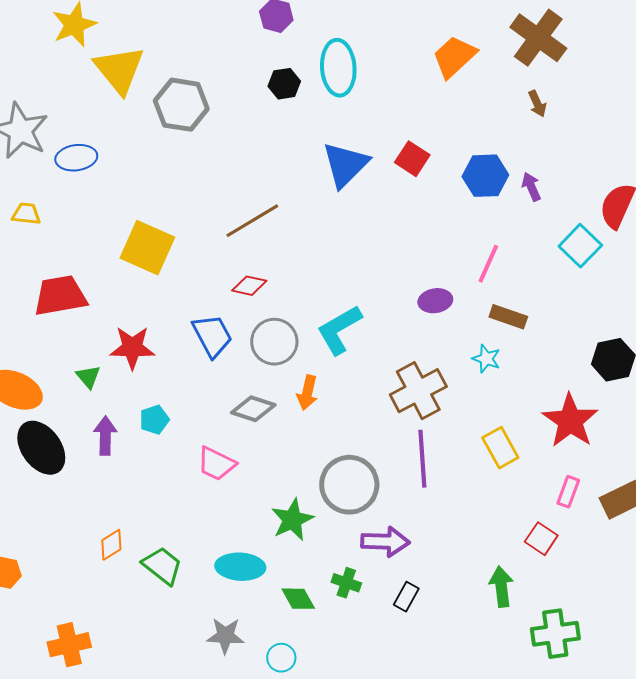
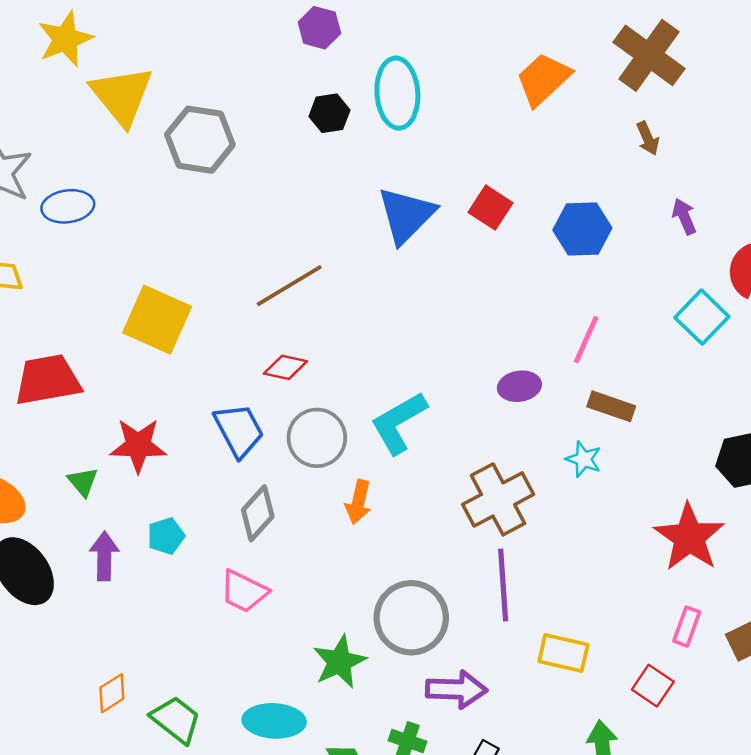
purple arrow: (531, 187) -> (684, 216), moved
gray diamond: (253, 409) -> (258, 513), moved, turned -66
yellow rectangle: (500, 448) -> (563, 653), moved, turned -48

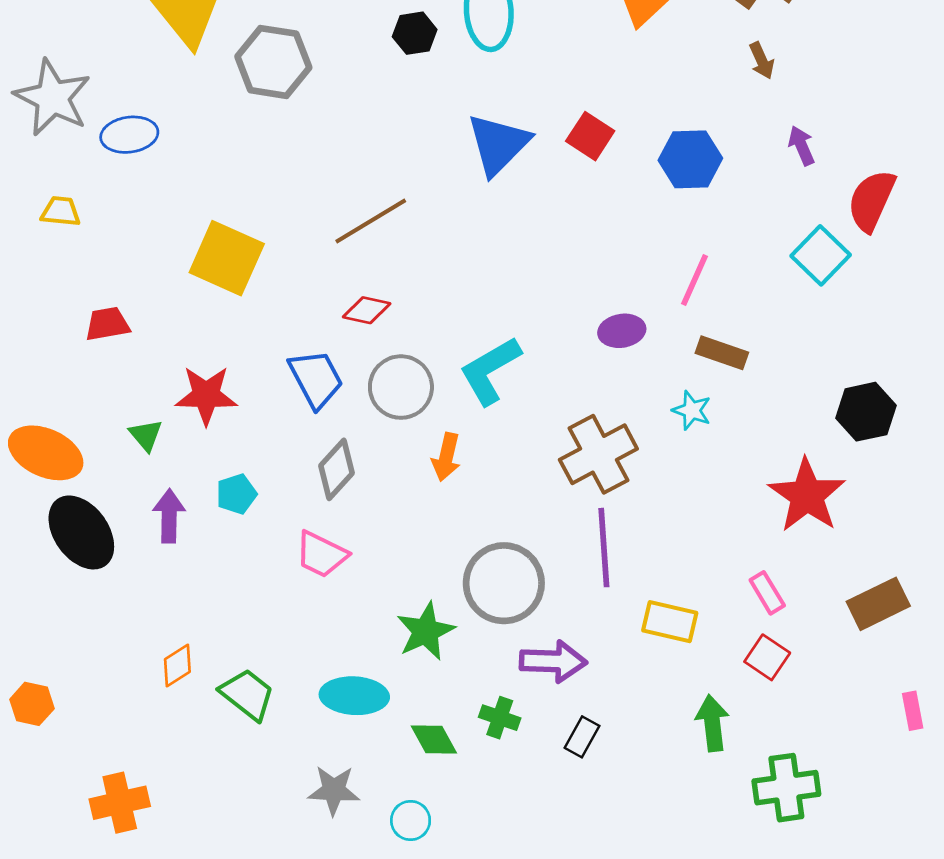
red trapezoid: (48, 380) -> (107, 324), size x0.6
pink rectangle: (687, 627) -> (767, 593), moved, turned -51

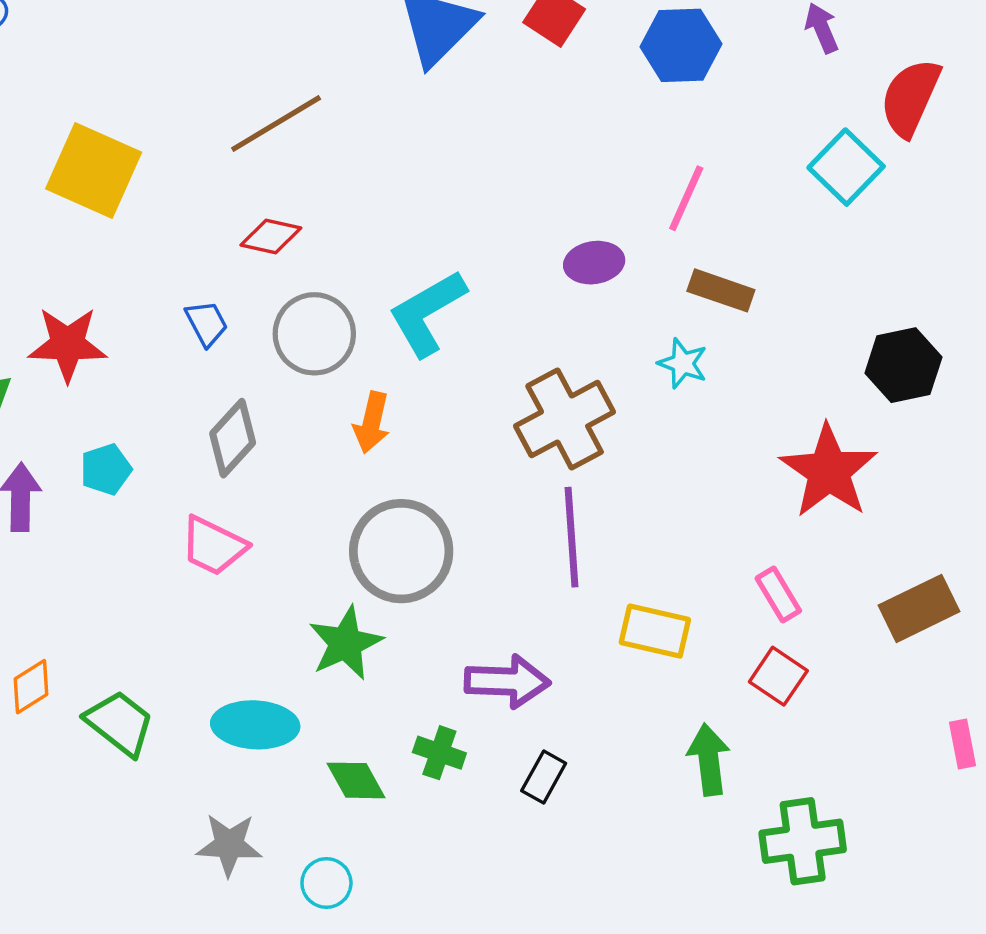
blue trapezoid: (316, 379) -> (207, 323), size x0.6
gray circle: (504, 583) -> (401, 551), moved

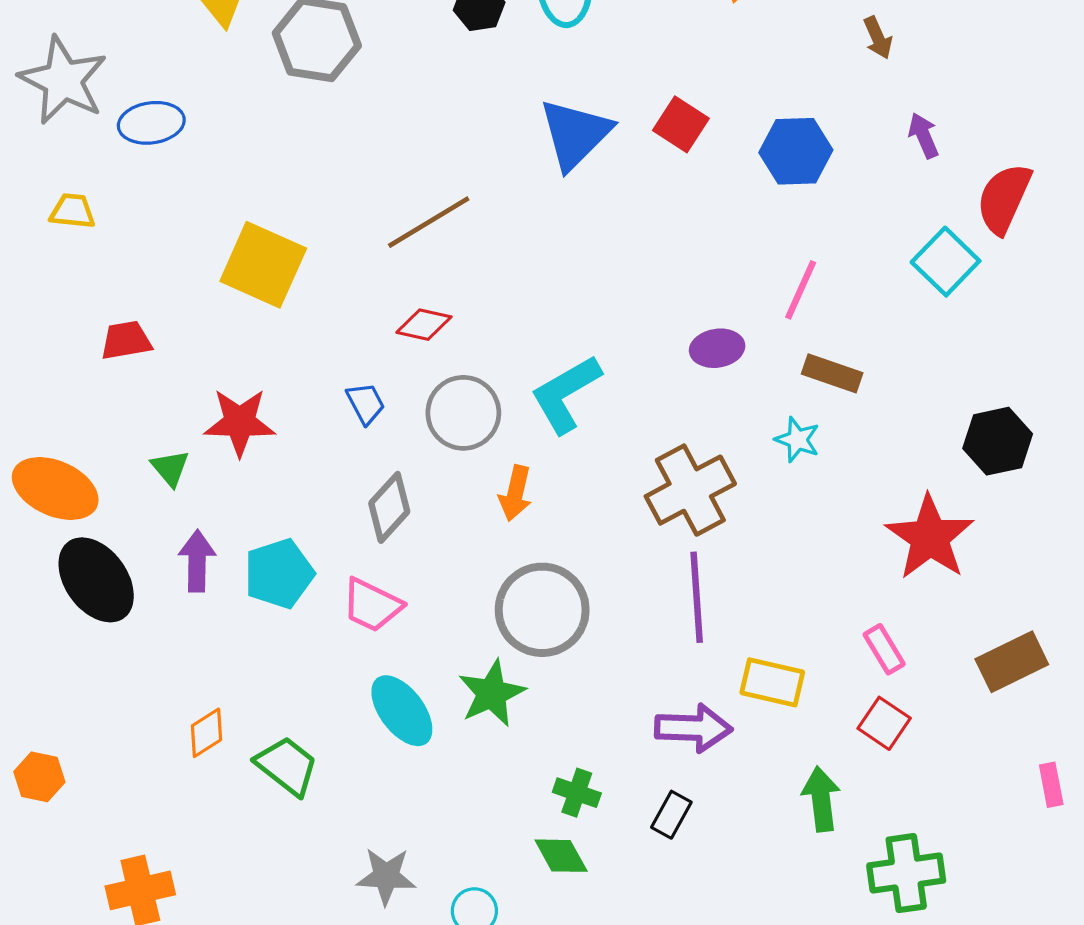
cyan pentagon: (106, 469) -> (279, 574), moved, size x1.5
purple arrow: (507, 681) -> (693, 728), moved
cyan ellipse: (255, 725) -> (402, 711), moved, turned 50
green diamond: (356, 780) -> (561, 856), moved

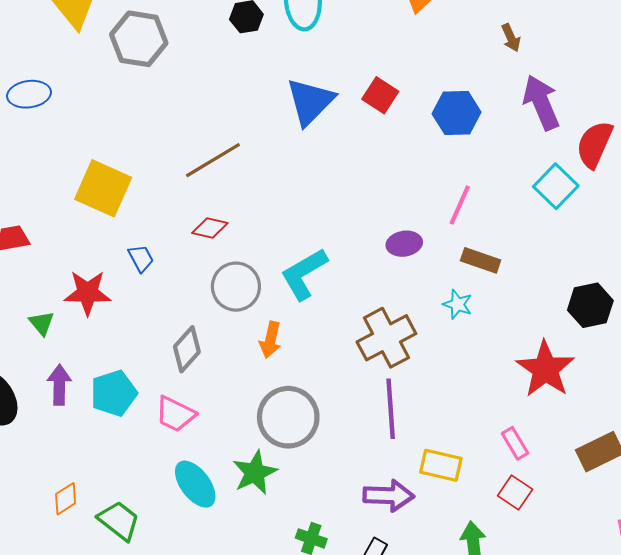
purple arrow: (924, 135) -> (541, 103), size x1.8
blue trapezoid: (366, 403) -> (141, 258), moved

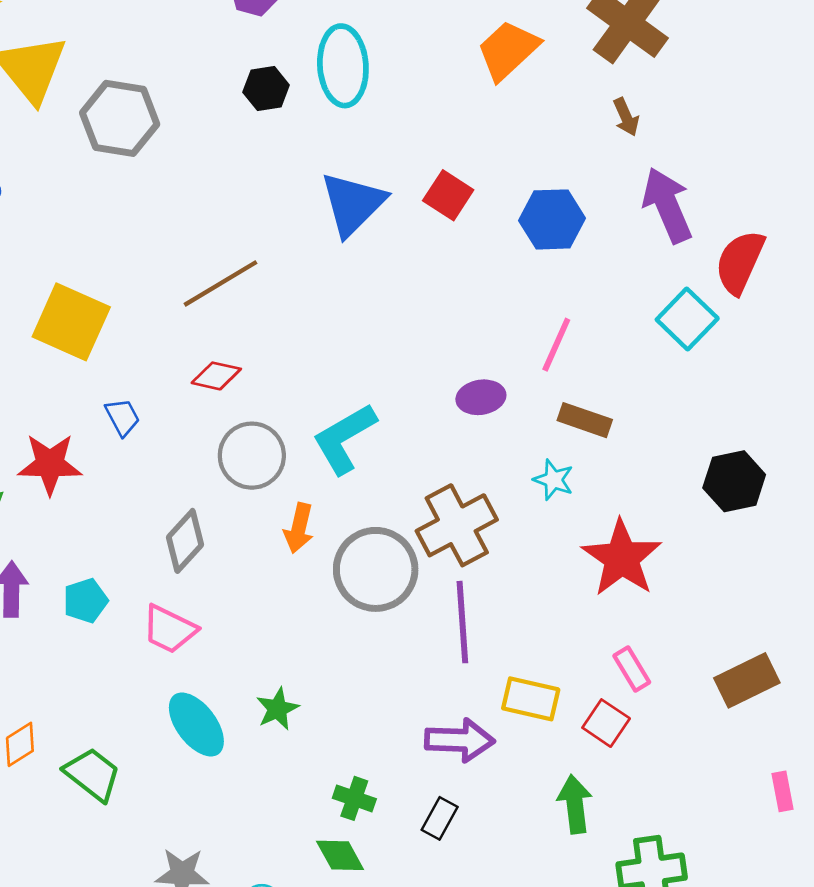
red star: (545, 369) -> (622, 558), moved
cyan pentagon: (114, 393) -> (85, 601), size x0.7
gray circle: (288, 417) -> (376, 569), moved
green star: (255, 473) -> (277, 709), size x0.7
red square: (515, 492) -> (606, 723), moved

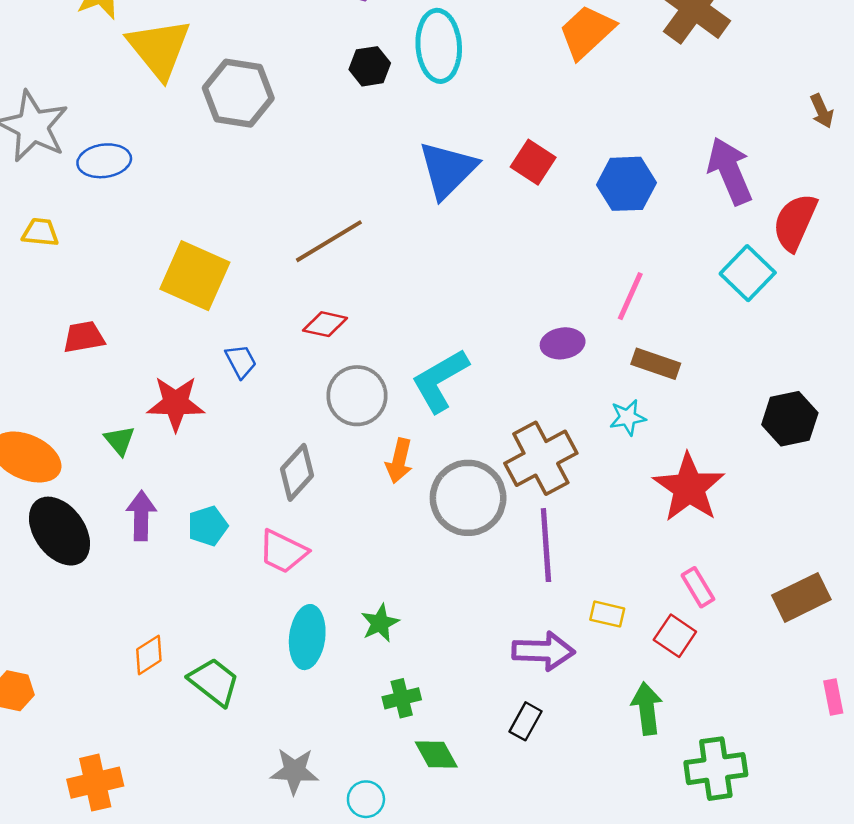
brown arrow: (626, 117) -> (822, 111), moved
cyan star: (553, 480) -> (628, 417), turned -30
yellow rectangle: (531, 699) -> (607, 614), size x0.7
cyan ellipse: (196, 724) -> (307, 637), turned 44
green cross: (354, 798) -> (402, 698), moved, turned -33

